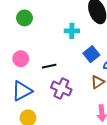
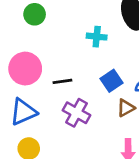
blue square: (91, 54) -> (112, 81), moved
pink circle: (21, 59) -> (25, 69), size x1.5

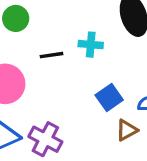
black line: (62, 81) -> (52, 55), moved
purple cross: (76, 113) -> (45, 139), moved

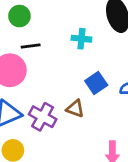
black line: (52, 55) -> (31, 46), moved
brown triangle: (127, 130) -> (75, 109), moved, turned 48

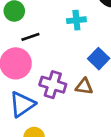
purple cross: (43, 117) -> (53, 85), moved

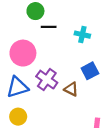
black line: (30, 37) -> (49, 27), moved

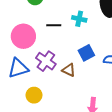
black line: (49, 27) -> (54, 25), moved
yellow circle: (18, 117) -> (34, 95), moved

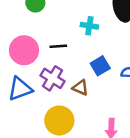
black line: (54, 25) -> (58, 46), moved
yellow circle: (34, 95) -> (59, 120), moved, size x1.5

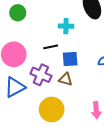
black line: (58, 46) -> (51, 47), moved
blue square: (100, 66) -> (70, 59), moved, turned 35

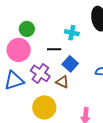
green circle: (18, 13) -> (27, 29), moved
blue square: (70, 59) -> (70, 64), turned 35

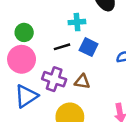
blue square: (70, 64) -> (89, 47), moved

